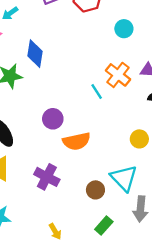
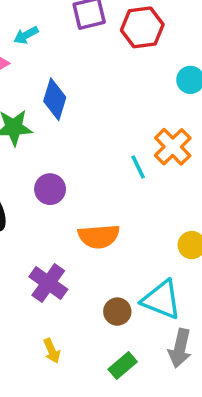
purple circle: (53, 119) -> (50, 189), moved
cyan triangle: (124, 178) -> (161, 300), turned -32
yellow arrow: (55, 231) -> (52, 351), moved

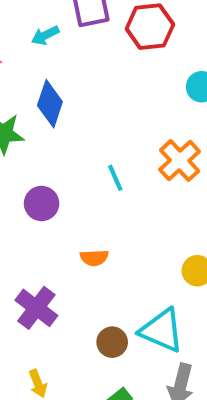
cyan arrow: (26, 35) -> (45, 35), moved
cyan line: (138, 167) -> (115, 178), moved
orange semicircle: (99, 236) -> (94, 258), size x0.6

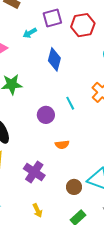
blue diamond: (50, 104) -> (54, 59), moved
purple circle: (42, 203) -> (46, 115), moved

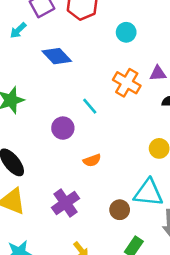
blue diamond: (54, 59) -> (57, 56), turned -45
purple cross: (34, 172) -> (65, 203), turned 35

